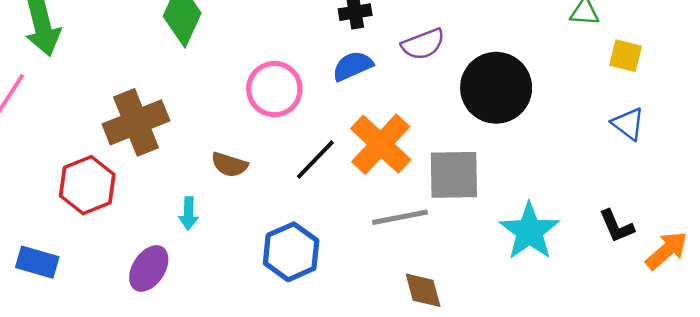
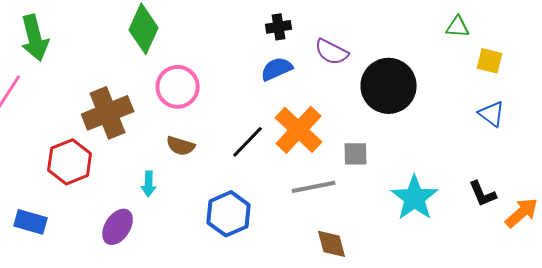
purple semicircle: (423, 44) -> (332, 52), turned 48
pink circle: (274, 89) -> (178, 87), moved
gray square: (454, 175) -> (356, 154), size x0.6

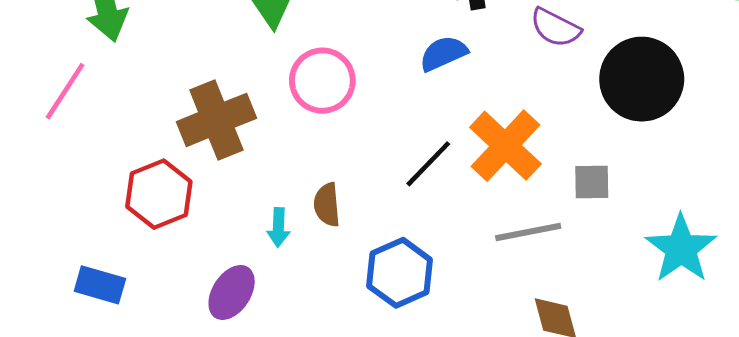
blue semicircle: (277, 69) -> (443, 53), moved
brown semicircle: (181, 146) -> (327, 205), moved, turned 68

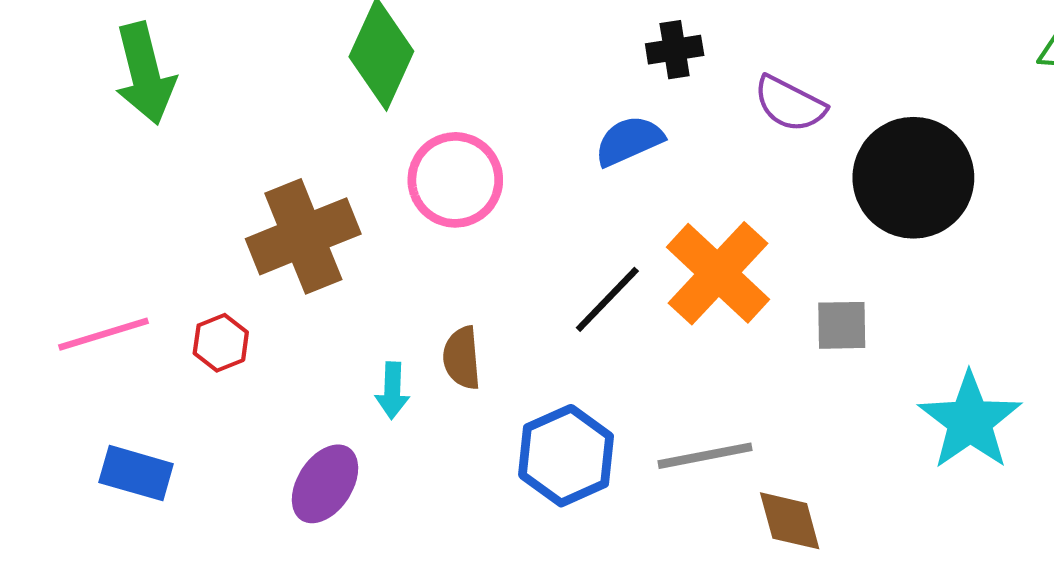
pink line: (65, 91) -> (104, 334), moved, turned 40
red hexagon: (159, 194) -> (221, 343), size x0.6
gray line: (528, 232) -> (705, 456), moved

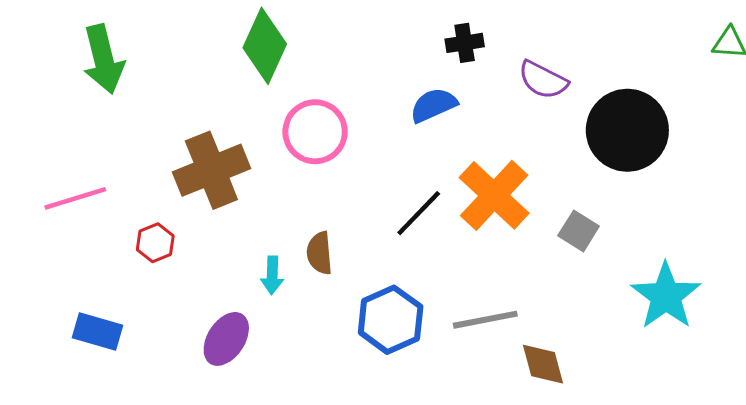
gray square: (842, 325) -> (579, 231), turned 33
pink line: (104, 334) -> (75, 198), moved

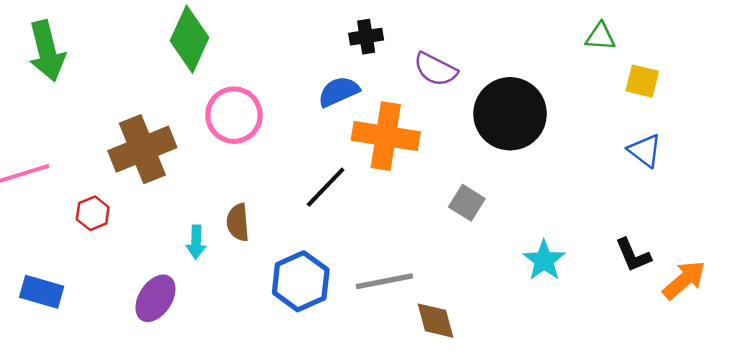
orange cross: (494, 195) -> (386, 136), moved, turned -34
cyan star: (666, 296) -> (544, 260), size x0.7

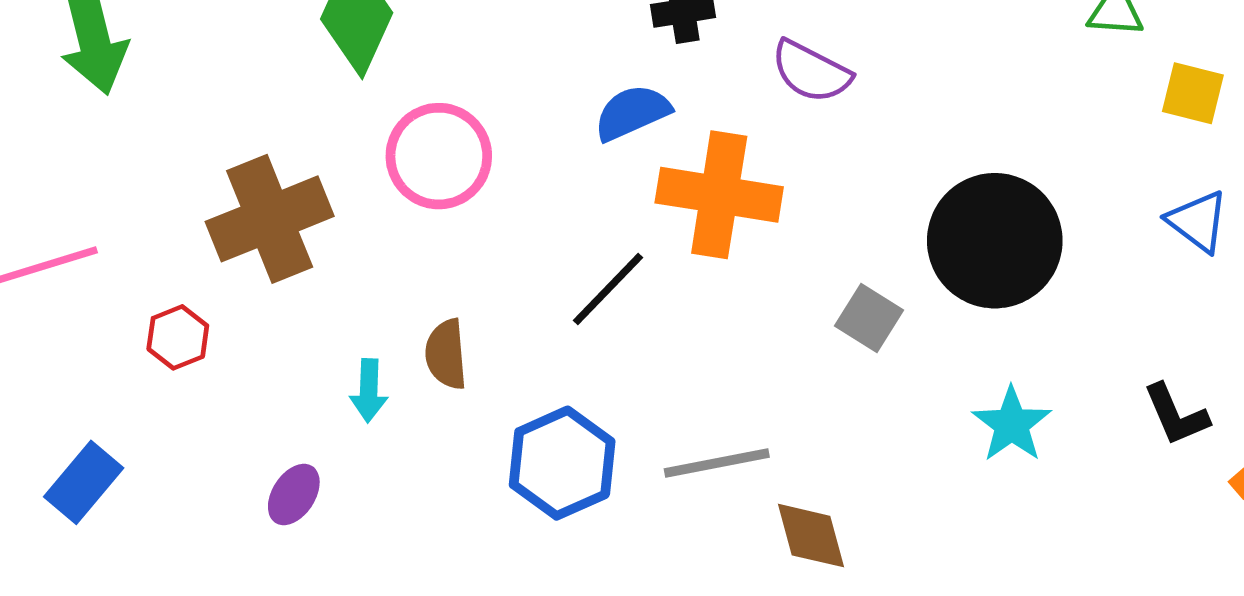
black circle: (510, 114) -> (995, 241), moved
blue rectangle: (42, 292) -> (84, 482), turned -66
purple ellipse: (155, 298) -> (294, 494), size x0.7

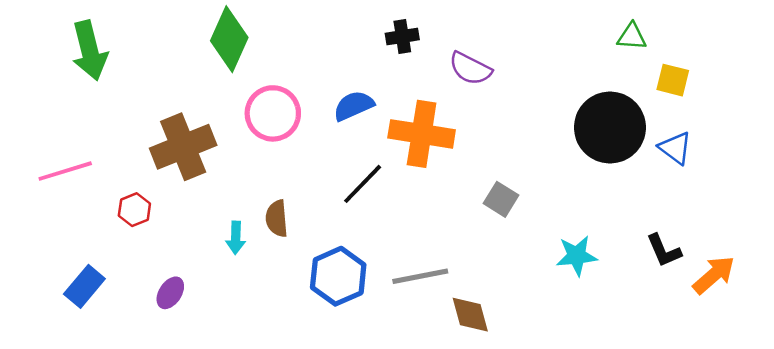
blue semicircle: (632, 113) -> (354, 106), moved
black circle: (995, 241) -> (610, 127), moved
cyan star: (1012, 424) -> (577, 256), turned 30
purple ellipse: (294, 494) -> (170, 293), moved

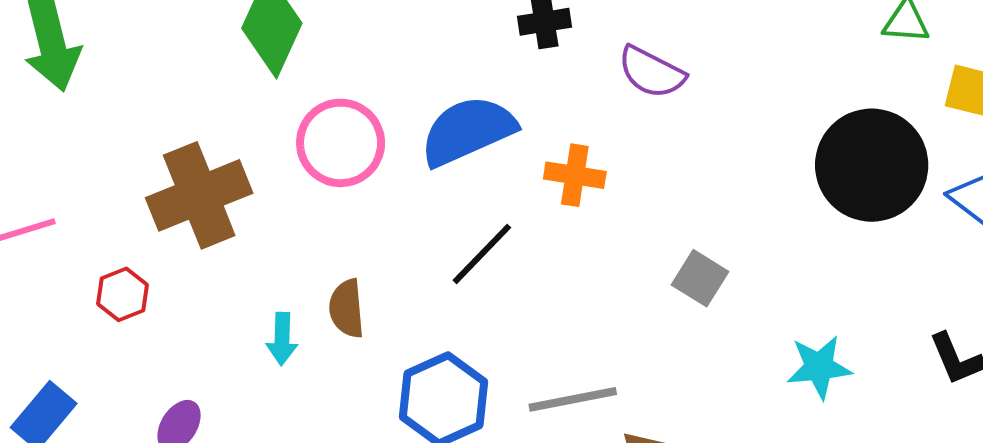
blue semicircle: (354, 106) -> (468, 131), size x1.5
orange cross: (422, 134) -> (575, 175), size x0.6

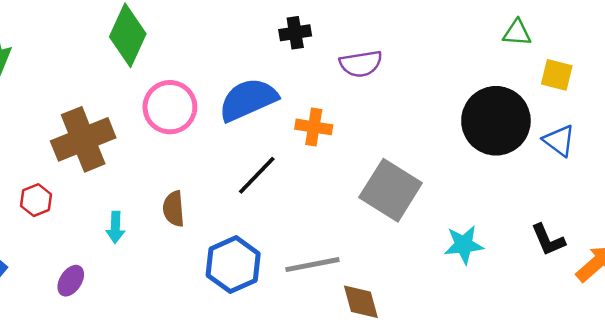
purple semicircle: (652, 72) -> (361, 64), turned -36
gray square: (700, 278) -> (391, 190), size x1.8
cyan arrow: (282, 339) -> (115, 227), moved

